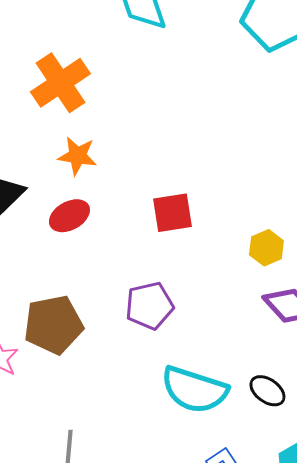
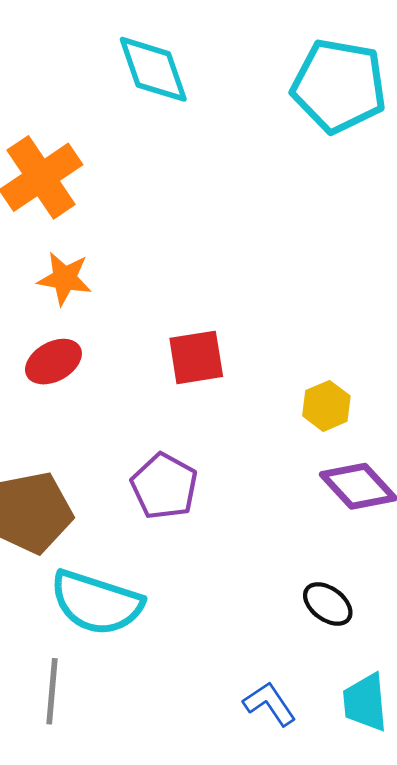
purple pentagon: (149, 306) -> (164, 486), turned -30
cyan semicircle: (194, 390) -> (96, 603), moved

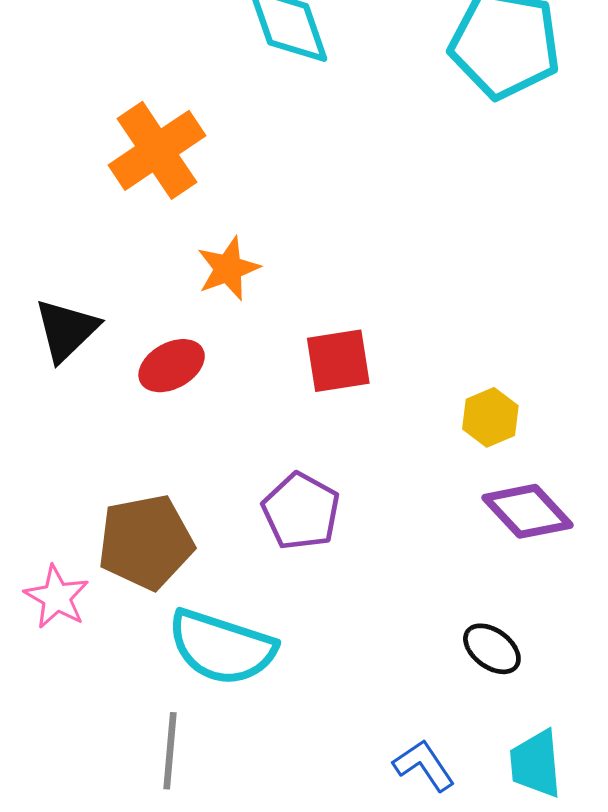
orange star: (65, 278) -> (228, 269), moved, turned -30

